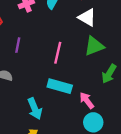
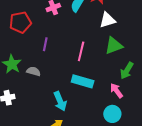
white triangle: (87, 17) -> (108, 20), turned -48
pink arrow: (87, 101) -> (116, 91), moved

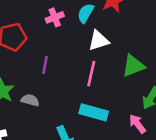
white triangle: (108, 20) -> (99, 41), moved

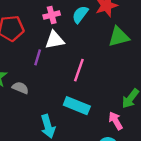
white triangle: (99, 41) -> (55, 40), moved
green triangle: (133, 66) -> (119, 37), moved

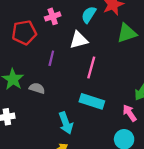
pink cross: (52, 15) -> (53, 16), moved
white triangle: (55, 40) -> (79, 40), moved

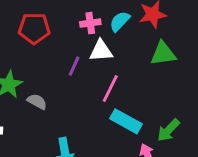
pink cross: (53, 16) -> (90, 23), moved
purple line: (51, 58) -> (74, 66), moved
cyan rectangle: (92, 101) -> (126, 121), moved

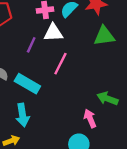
cyan rectangle: (126, 121) -> (27, 84), moved
green arrow: (168, 130) -> (107, 99), turned 66

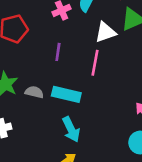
white triangle: (53, 33) -> (105, 32), moved

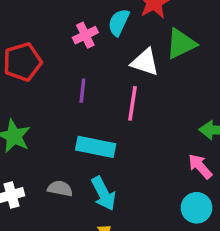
white triangle: (105, 32) -> (145, 62), turned 40
gray semicircle: (34, 92) -> (60, 189), moved

